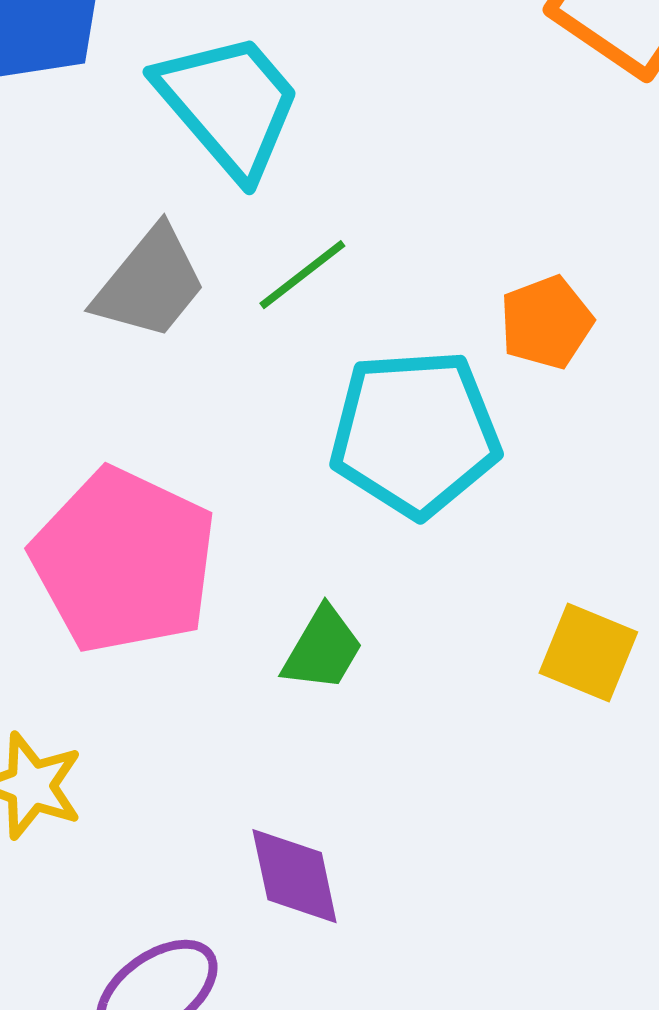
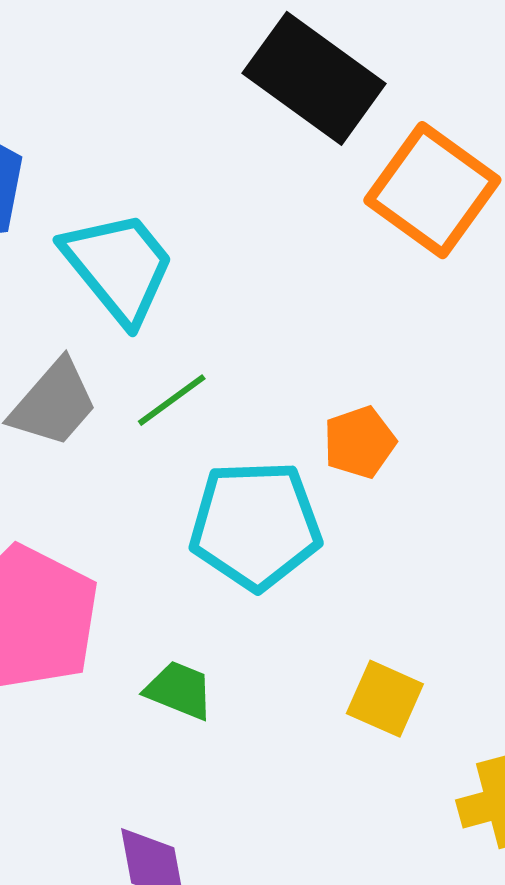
green trapezoid: (323, 649) -> (179, 690), turned -100

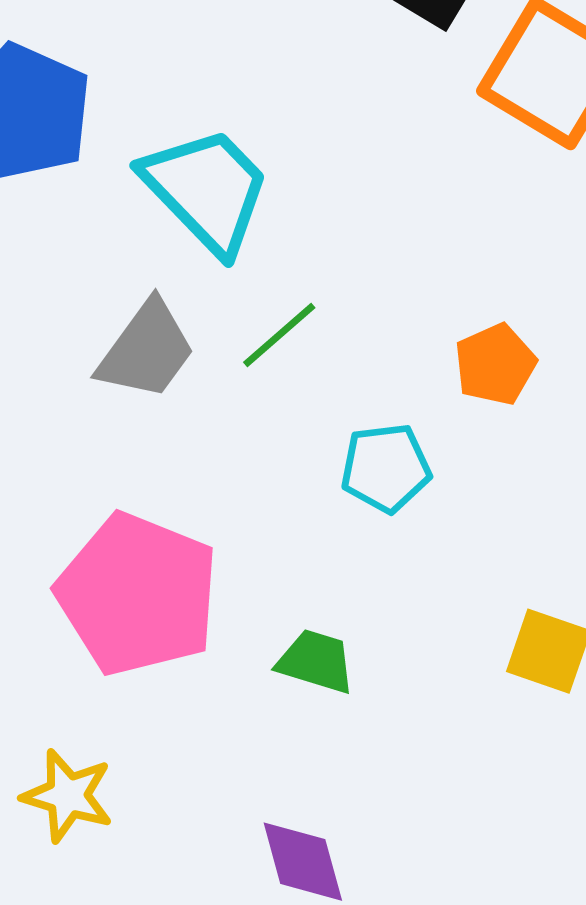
cyan pentagon: (255, 525) -> (386, 468), size x0.6

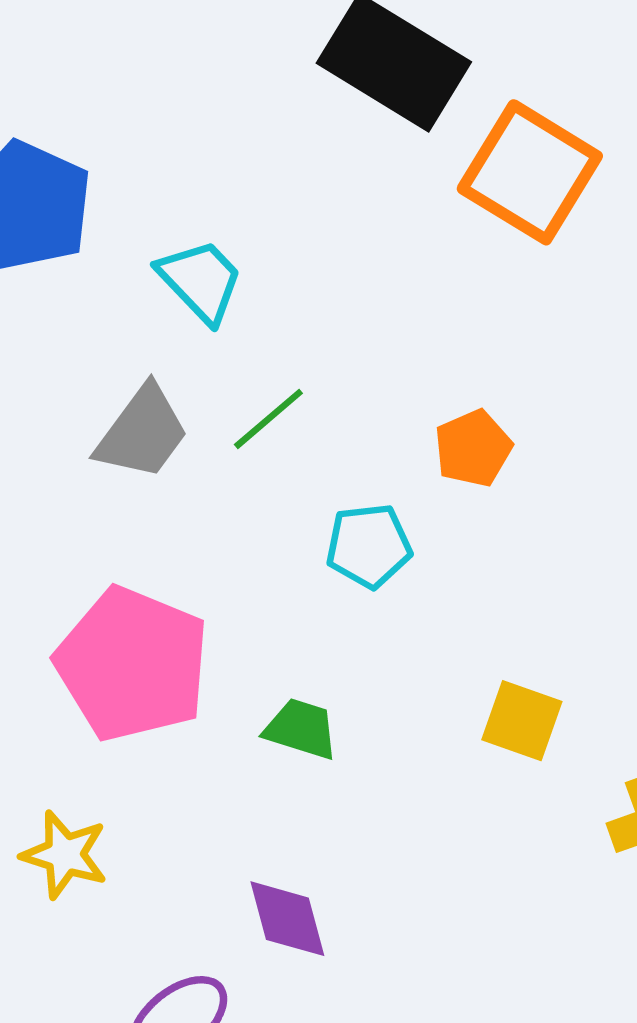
cyan trapezoid: (207, 190) -> (201, 281), size x0.7

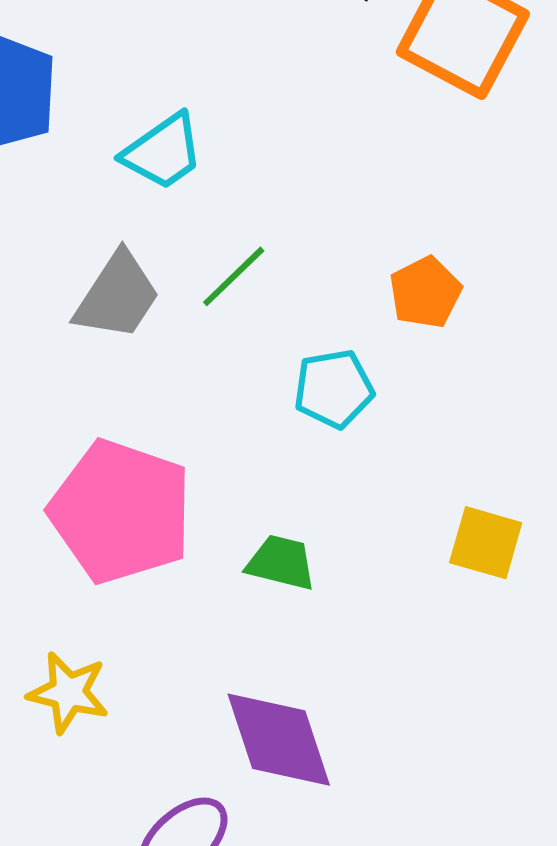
cyan trapezoid: (201, 281) -> (163, 152), turned 102
purple diamond: (287, 919) -> (279, 740), size x1.4

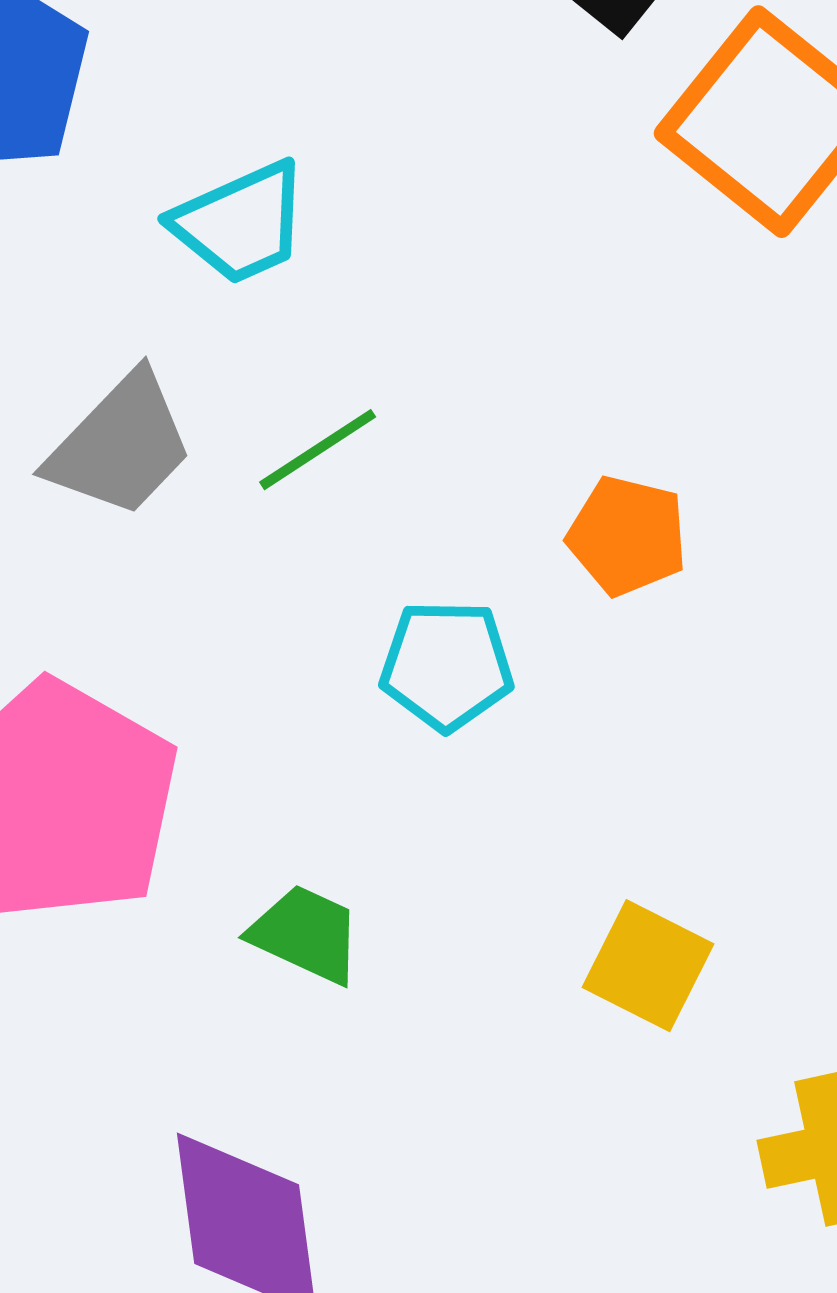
orange pentagon: (425, 292) -> (627, 536), turned 30

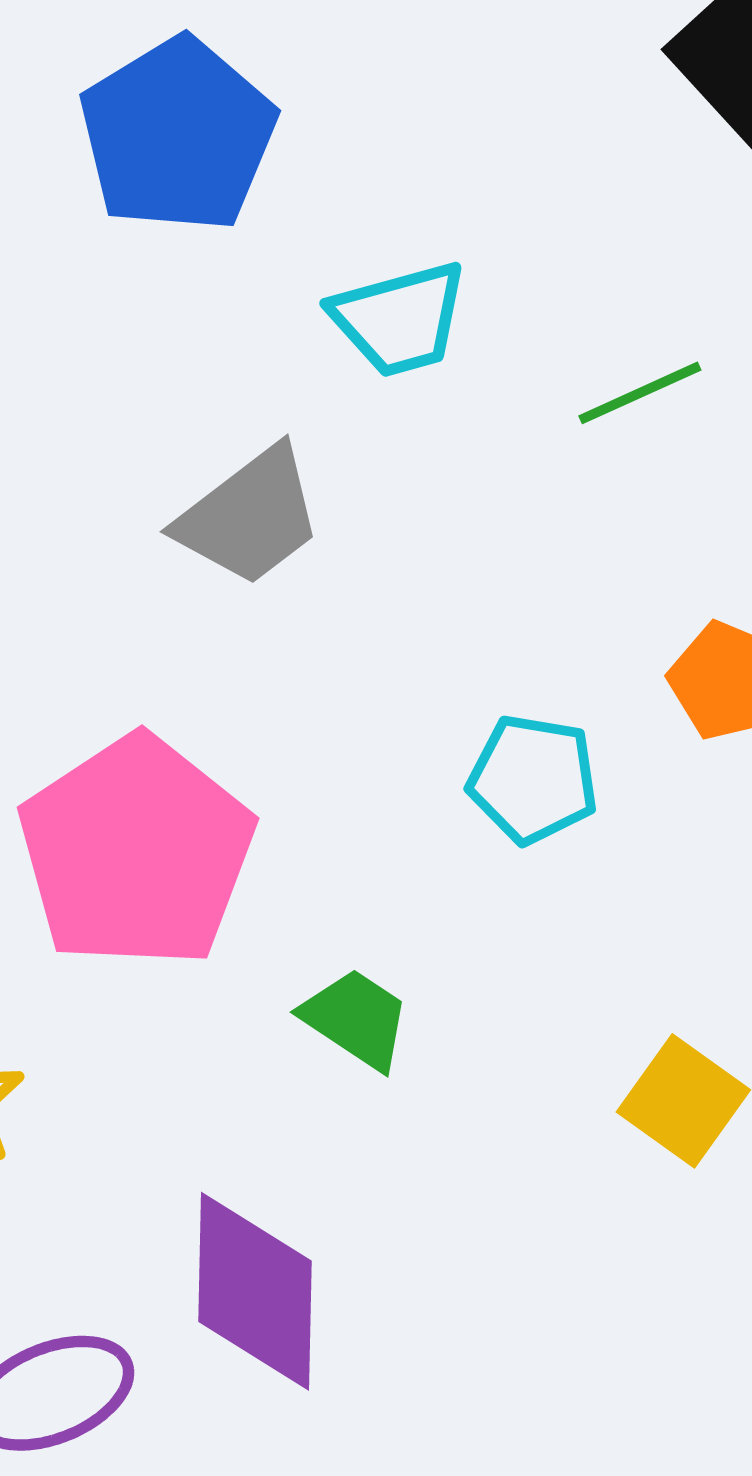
green line: (318, 450) -> (640, 393), moved

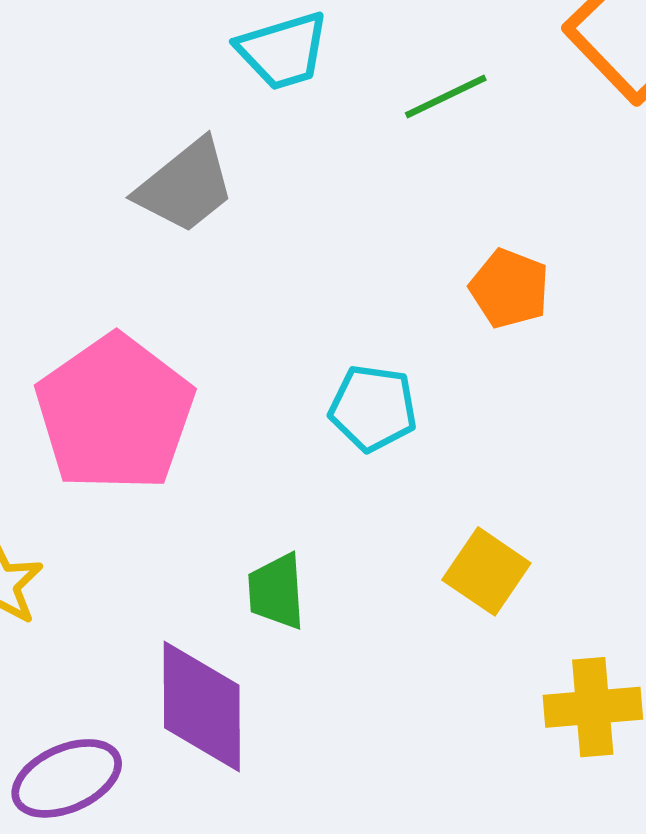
cyan pentagon: (533, 779) -> (373, 408), moved
green trapezoid: (356, 1019) -> (276, 591), moved, turned -126

